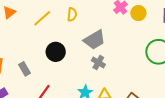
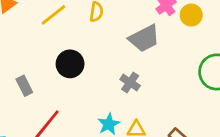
gray trapezoid: (94, 40) -> (144, 38), moved

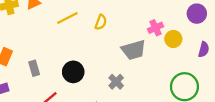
black circle: (70, 64) -> (73, 72), moved

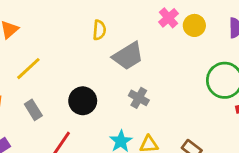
yellow line: (67, 18) -> (28, 69), moved
gray trapezoid: (134, 50) -> (128, 56), moved

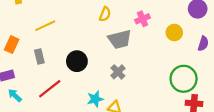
pink cross: (169, 18) -> (143, 19), moved

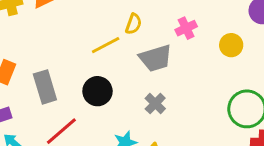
yellow line: (45, 26) -> (106, 45), moved
gray rectangle: (39, 56) -> (45, 87), size x1.5

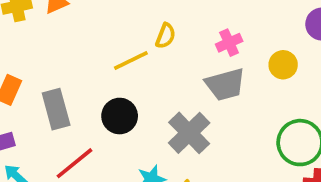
gray trapezoid: (156, 58) -> (225, 84), moved
gray cross: (155, 103) -> (189, 133), size x1.6

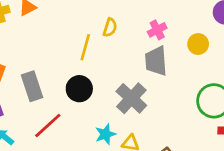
yellow line: (131, 60) -> (85, 47), turned -45
gray trapezoid: (225, 84) -> (156, 61), turned 104

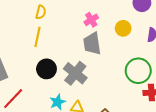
yellow semicircle: (110, 27) -> (41, 12), moved
black circle: (79, 89) -> (46, 69), moved

